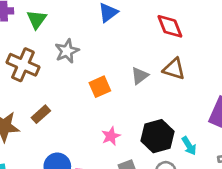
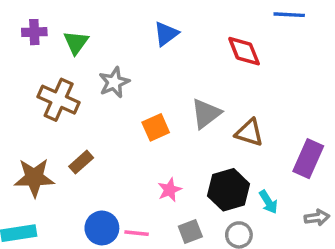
brown triangle: (174, 69) -> (249, 133), moved
gray triangle: (140, 76) -> (206, 114), size x1.4

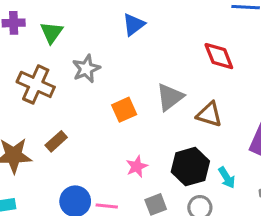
red diamond: (244, 51) -> (219, 56), moved

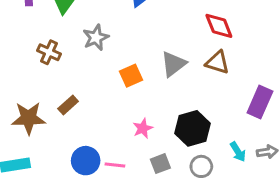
brown cross: (36, 84) -> (49, 52), size x0.7
brown triangle: (209, 114) -> (217, 62), moved
cyan arrow: (227, 178) -> (238, 152), moved

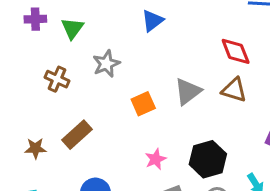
brown rectangle: (68, 105) -> (77, 135), size x1.4
brown star: (28, 118) -> (35, 148), size x0.6

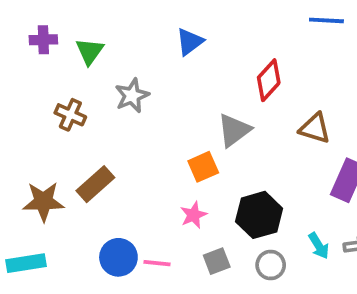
red diamond: (236, 51) -> (269, 80), moved, turned 64
brown triangle: (234, 90) -> (315, 128), moved
orange square: (143, 104) -> (203, 167), moved
brown star: (35, 148) -> (43, 201), size x1.5

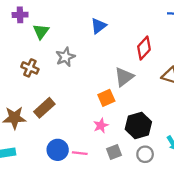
purple cross: (43, 40) -> (20, 15), moved

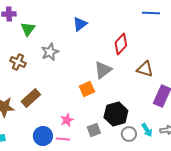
pink star: (101, 125) -> (67, 120), moved
gray square: (114, 152) -> (94, 130), moved
gray circle: (145, 154) -> (129, 134), moved

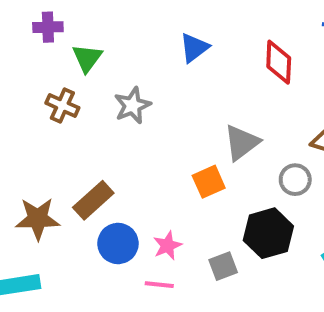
red diamond: (121, 44) -> (279, 62), moved, turned -40
brown cross: (18, 62) -> (62, 105), moved
gray circle: (129, 134) -> (295, 180), moved
blue circle: (43, 136) -> (118, 243), moved

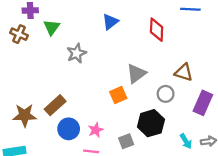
brown cross: (62, 105) -> (19, 34), moved

